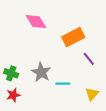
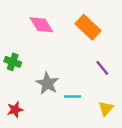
orange rectangle: (73, 37) -> (88, 27), moved, turned 70
green cross: (11, 73) -> (13, 62), moved

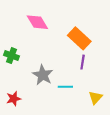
orange rectangle: (88, 27) -> (79, 38), moved
purple line: (102, 68) -> (83, 62), moved, turned 48

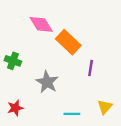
orange rectangle: (79, 38) -> (68, 42), moved
cyan line: (65, 87) -> (72, 114), moved

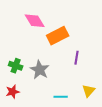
orange rectangle: (68, 42) -> (58, 36), turned -70
green cross: (13, 61) -> (16, 66), moved

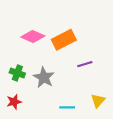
pink diamond: (35, 21) -> (33, 37), moved, turned -35
purple line: (77, 58) -> (85, 64), turned 64

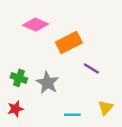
pink diamond: (33, 37) -> (36, 25), moved
purple line: (85, 64) -> (91, 68), turned 48

